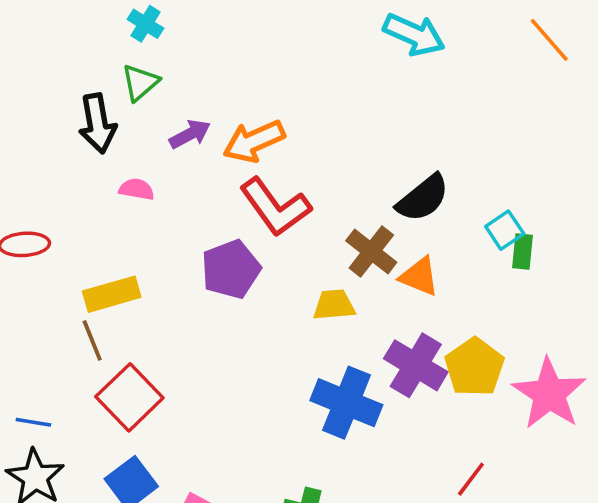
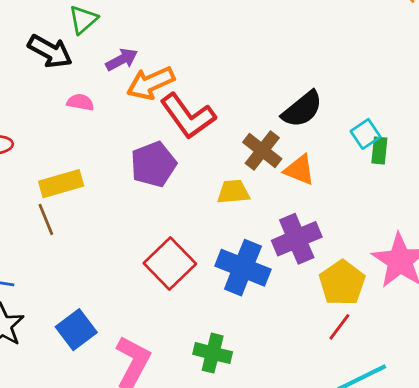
black arrow: (97, 123) -> (50, 51), turned -51
orange arrow: (254, 141) -> (151, 83), moved
purple cross: (416, 365) -> (297, 239), turned 36
yellow pentagon: (474, 367) -> (342, 283), moved
red square: (129, 397) -> (170, 264), moved

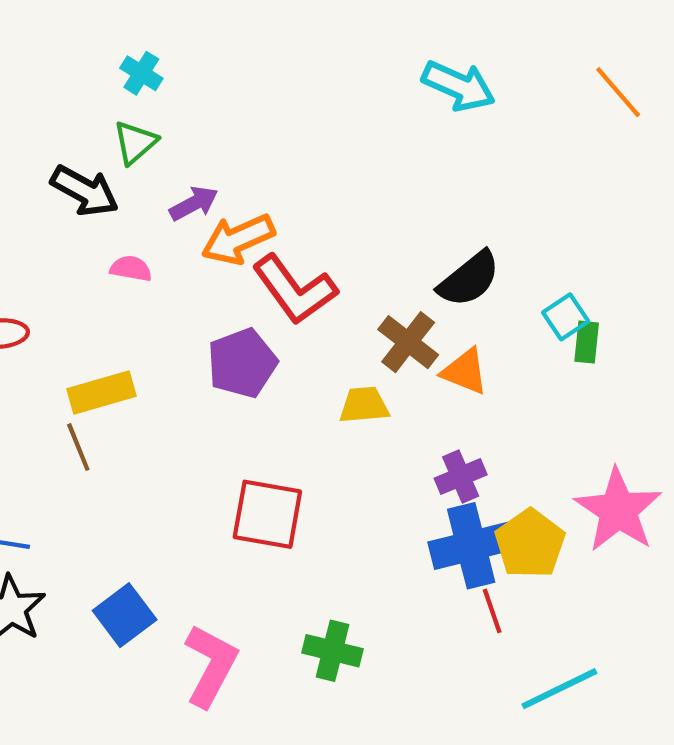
purple cross: (297, 239) -> (461, 476), size x0.7
red square: (170, 264) -> (267, 514), turned -36
blue cross: (243, 268) -> (471, 546), moved, turned -36
red line: (339, 327) -> (492, 611), moved, turned -56

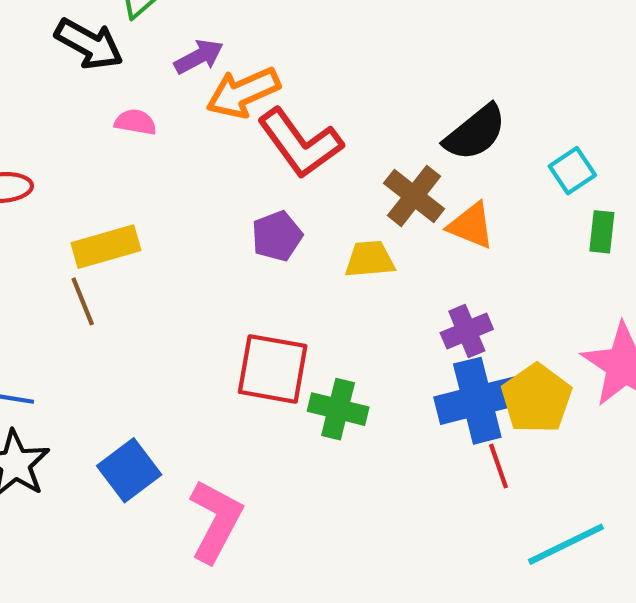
green rectangle: (587, 342) -> (602, 232), moved
purple pentagon: (242, 363) -> (277, 236), moved, size x0.7
green cross: (333, 651) -> (338, 409), moved

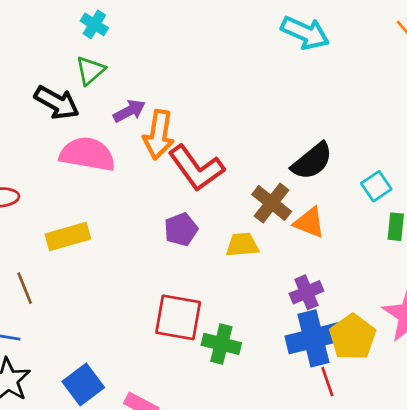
orange arrow: (243, 93) -> (159, 135), turned -57
pink semicircle: (135, 122) -> (87, 154), size x2.0
brown line: (83, 301) -> (25, 288), moved

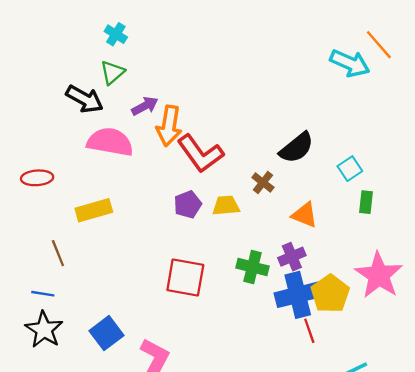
cyan arrow: (305, 33) -> (350, 63), moved
brown cross: (272, 203) -> (263, 182), size x0.7
orange triangle: (309, 223) -> (305, 215), moved
yellow trapezoid: (242, 245) -> (226, 206), moved
green cross: (221, 344) -> (253, 267), moved

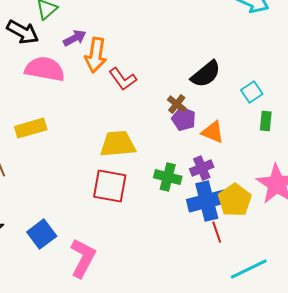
red L-shape: (200, 154) -> (123, 79), size x0.7
purple pentagon: (188, 204) -> (184, 119), moved, turned -30
yellow trapezoid: (226, 206) -> (118, 144), moved, size x1.5

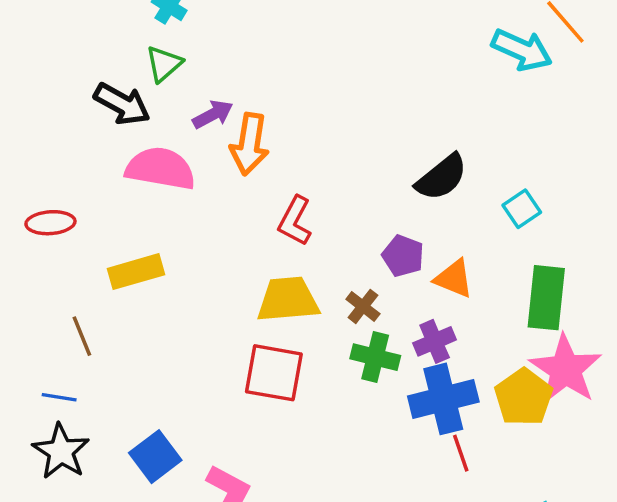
red L-shape: (123, 79) -> (295, 221), moved, turned 64
brown cross: (177, 104) -> (363, 306), moved
green rectangle: (266, 121) -> (546, 298), moved, size x1.8
yellow pentagon: (235, 200) -> (524, 397), moved

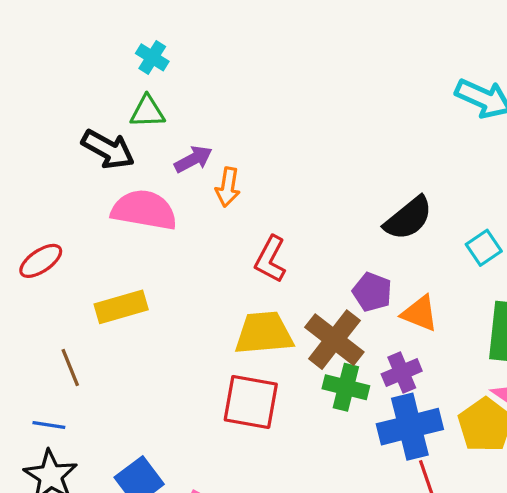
green triangle: (164, 64) -> (147, 112), turned 39
orange arrow: (249, 144) -> (228, 187), size x0.7
red ellipse: (50, 223) -> (41, 261), turned -30
brown cross: (363, 306) -> (334, 340), size x1.8

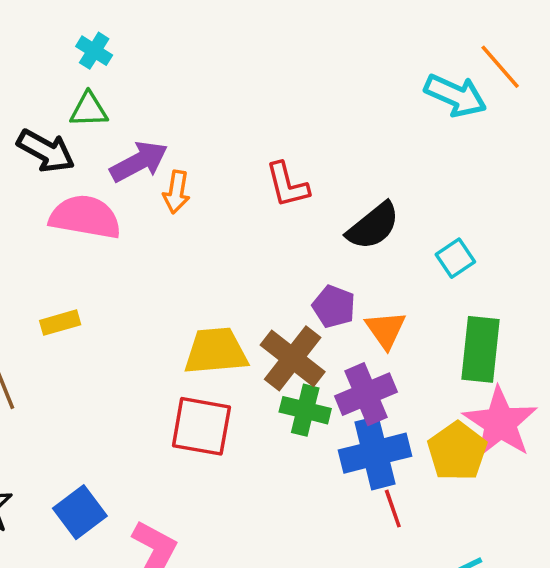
purple arrow: (193, 159) -> (139, 162), size x1.4
red L-shape: (270, 259) -> (287, 185), moved, turned -42
yellow rectangle: (121, 307) -> (60, 323), size x0.7
orange triangle: (420, 313) -> (386, 330), turned 33
purple cross: (402, 372) -> (366, 394), size x1.4

